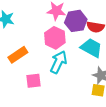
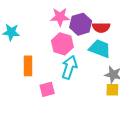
orange rectangle: (18, 55) -> (28, 66), turned -48

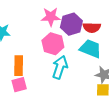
pink square: (47, 89) -> (19, 85), moved

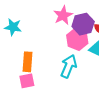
pink star: (51, 17) -> (63, 15), turned -30
pink hexagon: (53, 44) -> (77, 39), moved

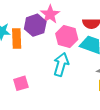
purple hexagon: (83, 24) -> (35, 25), moved
orange rectangle: (28, 62) -> (17, 38), moved

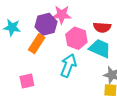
pink star: (50, 14) -> (62, 15), turned 30
orange rectangle: (17, 38) -> (37, 44), moved, turned 30

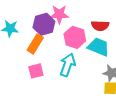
pink square: (27, 81) -> (36, 71), moved

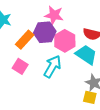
purple hexagon: (44, 24) -> (45, 32), moved
pink square: (36, 71) -> (20, 66), turned 35

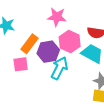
purple hexagon: (45, 32) -> (48, 52), moved
pink square: (20, 66) -> (21, 64), moved, turned -35

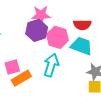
orange rectangle: (30, 44) -> (21, 78), moved, turned 30
purple hexagon: (48, 52) -> (37, 30), moved

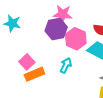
cyan arrow: (51, 65) -> (66, 65), size x0.7
pink square: (12, 67) -> (27, 62), turned -35

